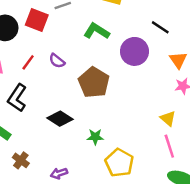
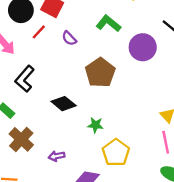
purple semicircle: (57, 61) -> (69, 38), moved
red line: (28, 62) -> (39, 32), moved
brown cross: (21, 160) -> (21, 139), size x1.5

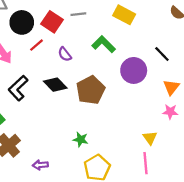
black diamond: (64, 104) -> (55, 85), moved

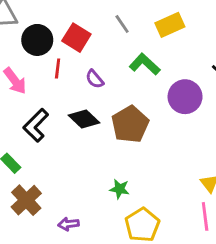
gray line: (78, 14) -> (122, 24), moved, turned 64
yellow rectangle: (124, 15) -> (170, 25), turned -50
red line: (36, 45) -> (58, 68), turned -40

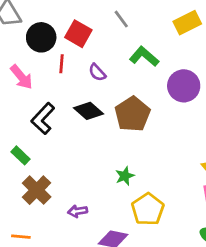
yellow rectangle: (170, 25) -> (187, 23), moved
green star: (120, 189) -> (125, 176), turned -30

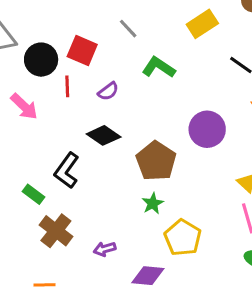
purple semicircle: (97, 72) -> (108, 91), turned -78
purple circle: (184, 86) -> (207, 129), moved
brown pentagon: (132, 114) -> (156, 161), moved
black L-shape: (43, 119) -> (67, 170), moved

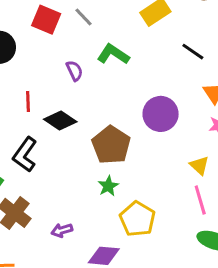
red square: (82, 51) -> (46, 20), moved
red line: (67, 86) -> (28, 101), moved
purple semicircle: (108, 91) -> (74, 71), moved, turned -78

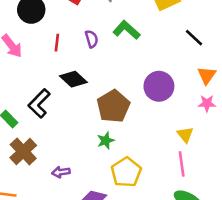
red line: (28, 101) -> (57, 43), moved

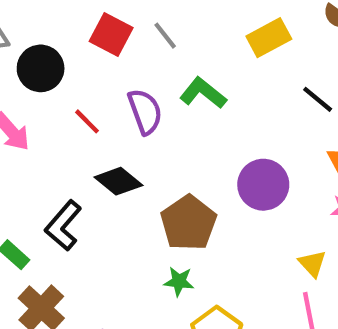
purple semicircle: (92, 39) -> (145, 112), size x1.5
red line: (57, 43) -> (87, 121), turned -48
green star: (106, 141) -> (179, 281), turned 30

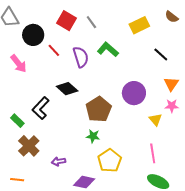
red line: (87, 121) -> (54, 50), moved
yellow triangle: (312, 264) -> (155, 120), moved

